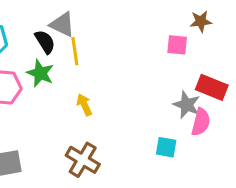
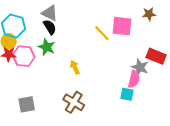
gray triangle: (62, 24) -> (50, 13), moved
pink square: (177, 45) -> (122, 26), moved, size x1.5
yellow line: (75, 51) -> (102, 33), moved, turned -36
pink semicircle: (201, 122) -> (134, 79), moved

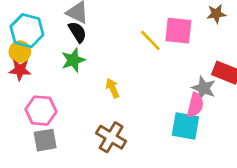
green star: (47, 47) -> (73, 60), turned 30
pink hexagon: (24, 56) -> (41, 111), moved
cyan square: (127, 94) -> (185, 126), size x1.5

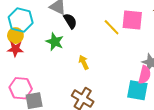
black semicircle: (77, 32) -> (70, 21), moved
green star: (73, 60) -> (55, 42), turned -30
pink hexagon: (41, 111) -> (21, 88), moved

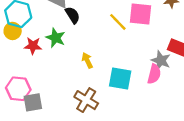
red star: (15, 49) -> (33, 46), moved
cyan square: (137, 90) -> (120, 79), moved

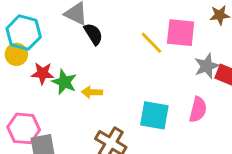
green star: (56, 38) -> (64, 82), moved
yellow arrow: (87, 60) -> (92, 92), moved, turned -63
gray star: (161, 60) -> (207, 66), moved, turned 30

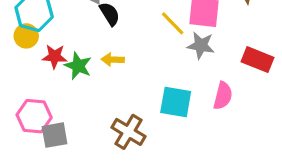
gray star: (207, 66) -> (201, 45), moved, turned 30
yellow arrow: (92, 92) -> (113, 60), moved

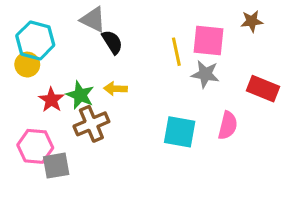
yellow line: (173, 23) -> (176, 52), turned 32
red star: (55, 56) -> (51, 100), moved, turned 30
brown cross: (128, 132) -> (91, 124), moved, turned 36

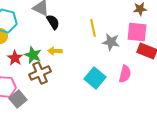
pink square: (208, 40) -> (137, 32), moved
cyan square: (180, 132) -> (95, 78), turned 30
gray square: (56, 166) -> (18, 99), turned -30

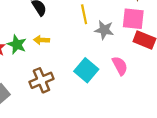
brown cross: (40, 73) -> (41, 80), moved
pink semicircle: (125, 74) -> (120, 66), turned -42

